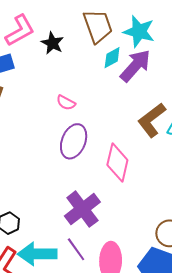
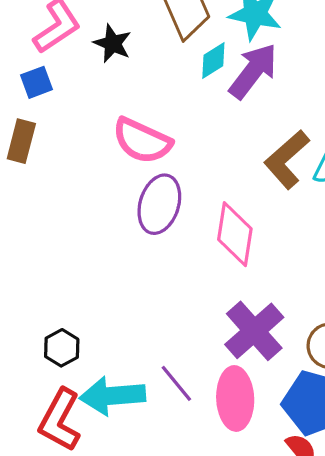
pink semicircle: (66, 103) -> (142, 141), size x1.8
purple cross: (82, 209) -> (254, 331), moved

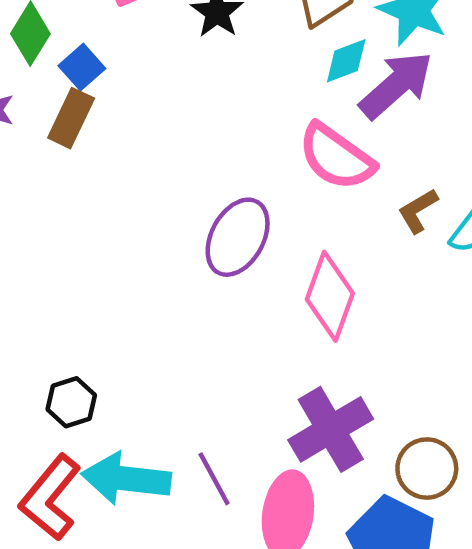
blue square: (36, 82) -> (82, 67), moved, turned -32
pink semicircle: (142, 141) -> (336, 157), moved
brown L-shape: (287, 159) -> (418, 211), size x0.6

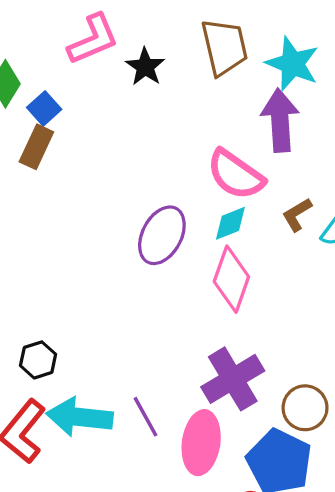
cyan diamond: (346, 61) -> (230, 223), moved
purple arrow: (396, 85) -> (280, 120), turned -52

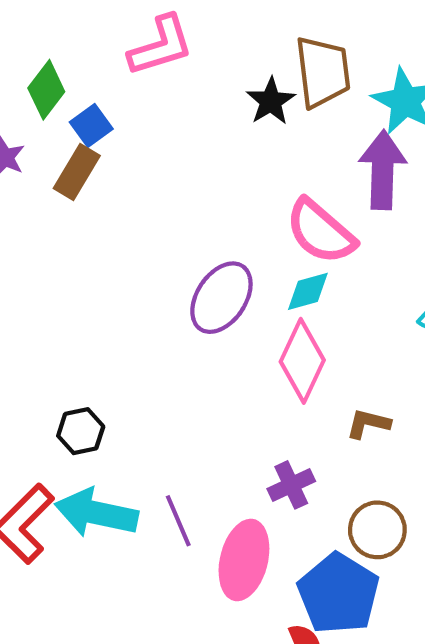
black star: (145, 67) -> (271, 101), moved
brown L-shape: (297, 215) -> (368, 424), moved, turned 39
black hexagon: (38, 360) -> (81, 431), moved
purple cross: (233, 379) -> (291, 485), size x0.6

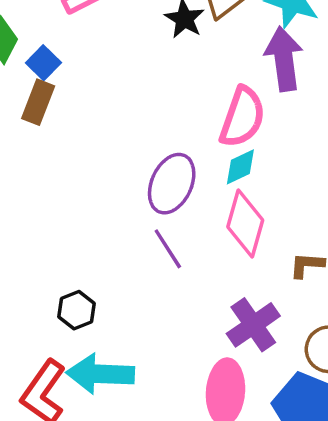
pink semicircle: (321, 232) -> (242, 117), turned -102
purple cross: (291, 485) -> (253, 325), size x1.4
purple line: (178, 521) -> (168, 249), moved

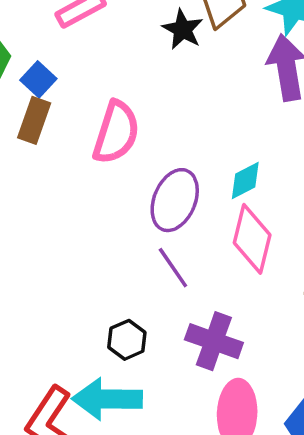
pink semicircle: (242, 117) -> (116, 132), moved
black hexagon: (77, 310) -> (127, 340), moved
purple cross: (253, 325) -> (214, 341), moved, turned -34

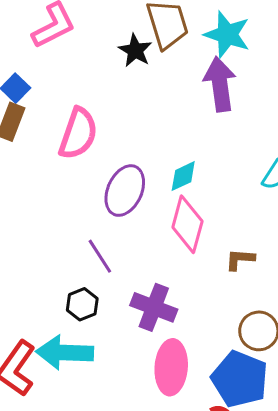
purple line: (173, 268) -> (100, 256), moved

